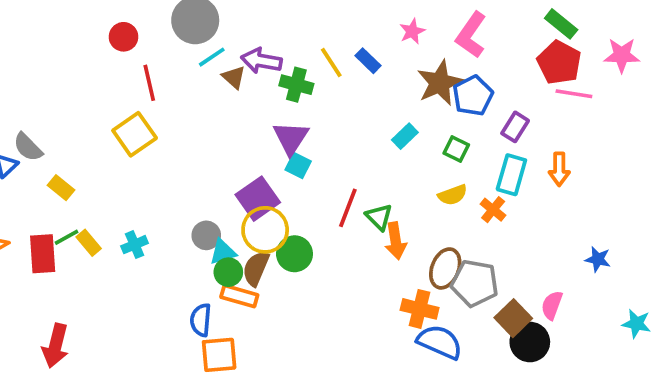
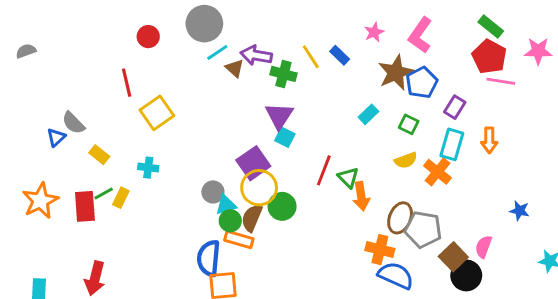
red line: (149, 83) -> (127, 83), moved
orange cross: (493, 210) -> (437, 172), size x1.4
yellow rectangle: (89, 243) -> (121, 198), turned 66
cyan cross: (135, 245) -> (148, 168), moved, turned 30
blue semicircle: (201, 320) -> (209, 258), size x1.4

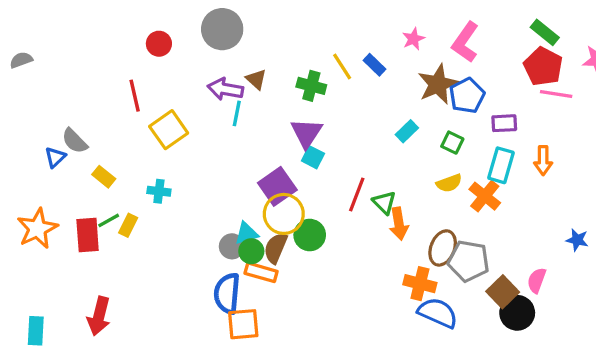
cyan line: (217, 52) -> (237, 113), moved, turned -45
purple arrow: (256, 55) -> (225, 89), moved
purple rectangle: (455, 107) -> (504, 123), turned 55
gray circle: (213, 192) -> (232, 246), moved

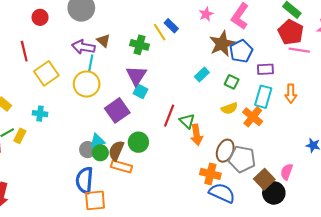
blue rectangle: (375, 65) -> (171, 26), moved
yellow circle: (284, 214) -> (87, 84), moved
orange rectangle: (261, 272) -> (121, 166), moved

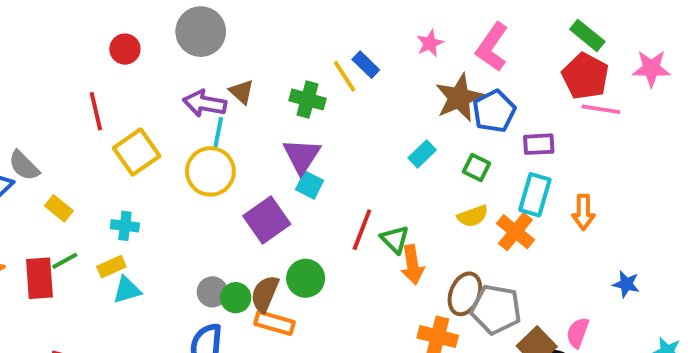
orange arrow: (291, 93) -> (583, 212), moved
yellow rectangle: (20, 136) -> (111, 267), moved, turned 40
cyan triangle: (97, 141) -> (127, 290), moved

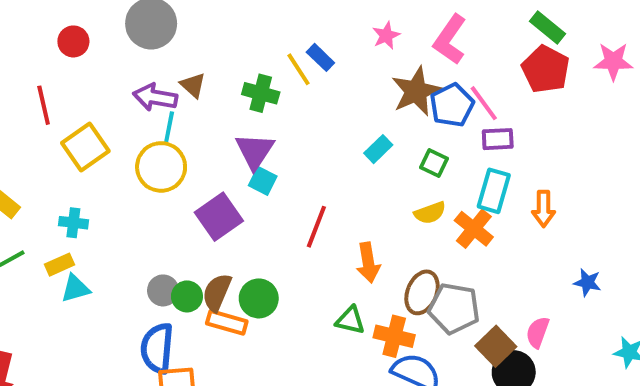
pink line: (601, 109) -> (484, 103), moved, turned 45
green triangle: (395, 239) -> (350, 320), moved, turned -32
green circle: (306, 278) -> (259, 298), moved

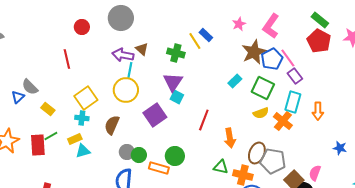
purple rectangle: (498, 139) -> (295, 76), turned 56
yellow square: (85, 147) -> (86, 98), moved
green square: (434, 163) -> (263, 88), size x1.6
brown semicircle: (217, 292) -> (112, 125), moved

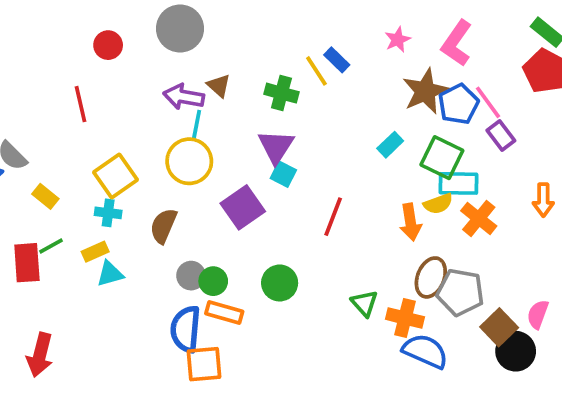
cyan rectangle: (293, 102) -> (458, 183), moved, turned 75
orange arrow: (230, 138) -> (411, 222), moved
green triangle: (221, 167) -> (364, 303), turned 35
orange rectangle: (159, 168) -> (224, 312), moved

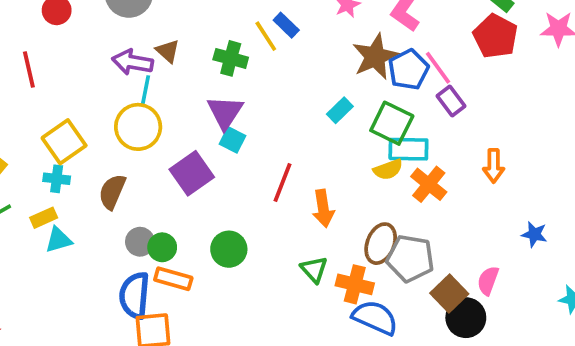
orange arrow: (411, 222) -> (323, 208), moved

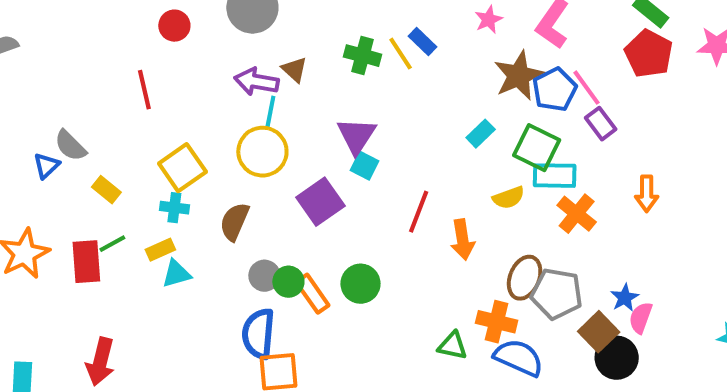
green cross: (231, 58) -> (362, 56), moved
yellow semicircle: (388, 170) -> (509, 198), moved
blue star: (534, 234) -> (625, 298), moved, turned 30
green triangle: (314, 270) -> (453, 346), moved, turned -36
orange rectangle: (173, 279) -> (312, 294), moved, turned 39

